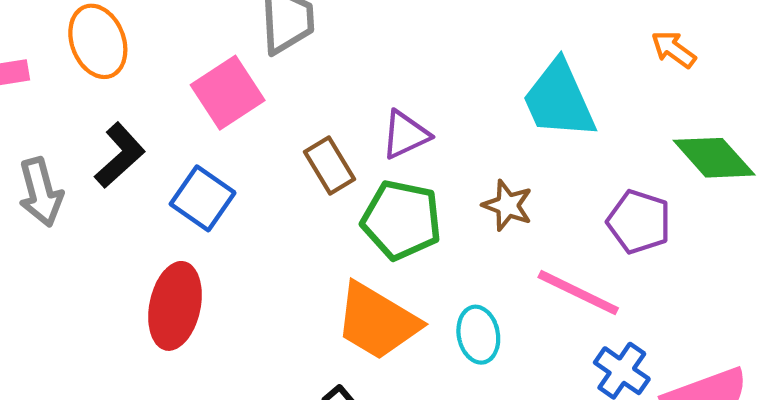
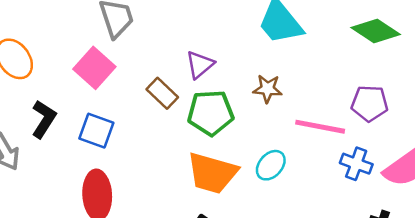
purple pentagon: (639, 222) -> (370, 103), moved
cyan ellipse: (478, 335) -> (271, 165), turned 68

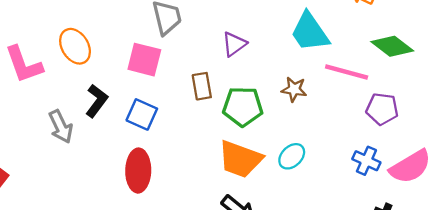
purple triangle: (200, 65) -> (234, 44), moved
pink square: (94, 68) -> (144, 60), turned -32
brown rectangle: (162, 93) -> (202, 86), turned 32
pink line: (320, 127) -> (347, 72), moved

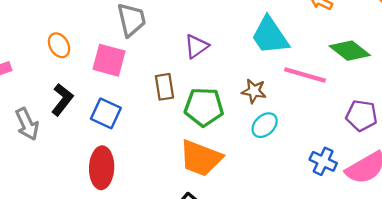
orange ellipse: (75, 46) -> (59, 45), moved, size x0.7
purple pentagon: (382, 109) -> (362, 116), moved
cyan ellipse: (292, 156) -> (265, 125), moved

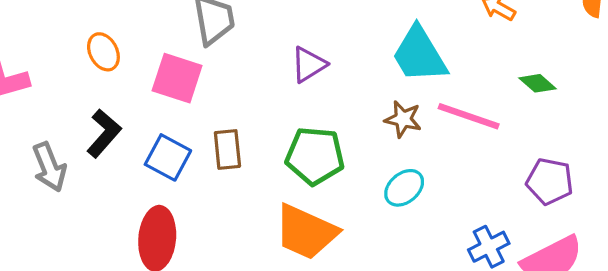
green diamond: (350, 51) -> (537, 83), size x0.6
brown rectangle: (164, 87) -> (227, 150), moved
brown star: (254, 91) -> (403, 119), moved
blue cross: (323, 161) -> (489, 247), turned 35

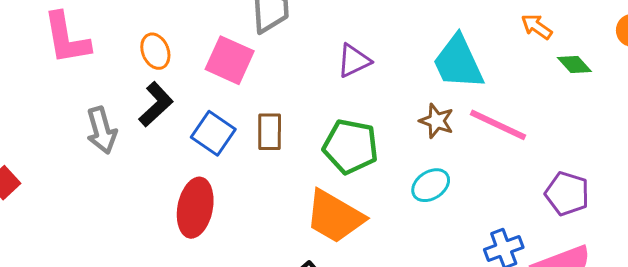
orange ellipse: (103, 52) -> (155, 51), moved
green diamond: (537, 83) -> (574, 64), moved

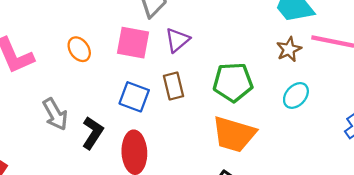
purple triangle: (354, 61) -> (177, 40), moved
black L-shape: (156, 104) -> (93, 133), moved
brown star: (436, 121) -> (289, 49), turned -30

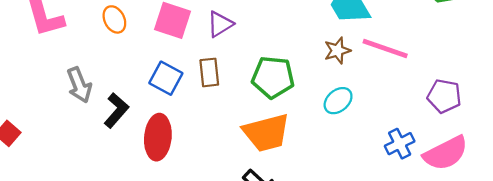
orange trapezoid: (234, 134) -> (266, 133), turned -39

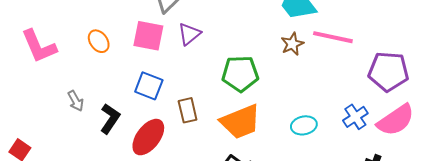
brown rectangle: (209, 72) -> (188, 110), moved
gray arrow: (79, 85) -> (76, 101), size x0.7
purple pentagon: (444, 96) -> (388, 72), size x1.4
cyan ellipse: (338, 101) -> (304, 125), moved, turned 35
red ellipse: (158, 137) -> (148, 137), turned 39

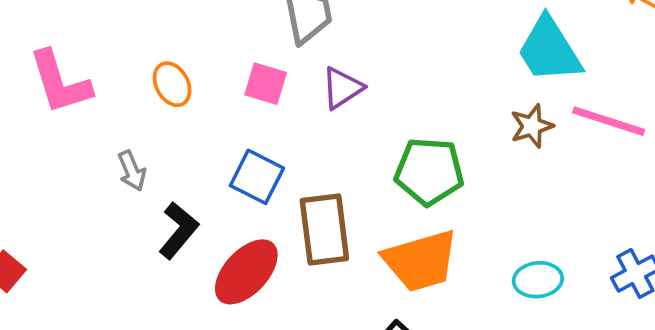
pink square: (148, 36) -> (266, 84), size x0.7
gray arrow: (76, 101) -> (132, 171), moved
brown rectangle: (188, 110) -> (324, 230), size x1.5

